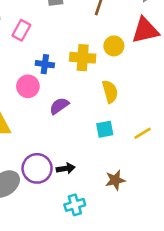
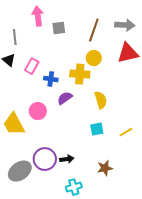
pink rectangle: (21, 30) -> (32, 66), moved
yellow circle: (114, 46) -> (94, 58), moved
pink circle: (28, 86) -> (38, 111), moved
purple semicircle: (59, 106) -> (65, 98), moved

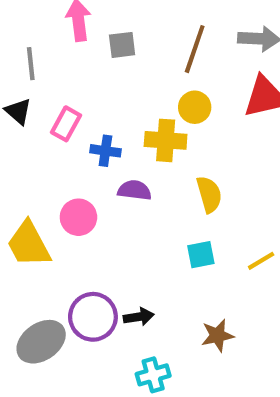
purple semicircle: (65, 98) -> (134, 190), turned 42

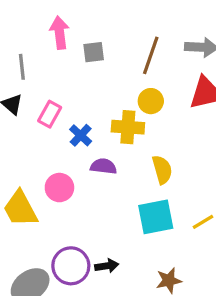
blue cross: (105, 151) -> (81, 135), turned 35
cyan square: (201, 255) -> (156, 217), size x1.6

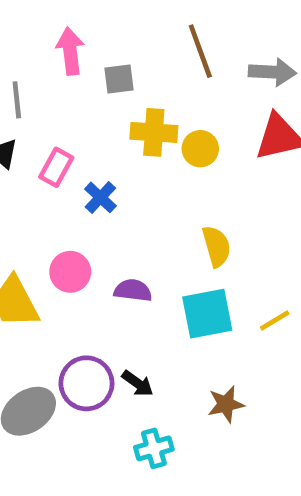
brown line: (151, 55) -> (200, 51), moved, turned -39
yellow cross: (128, 127) -> (154, 132), moved
purple semicircle: (103, 166) -> (133, 290), moved
black arrow: (107, 266) -> (138, 383), turned 45

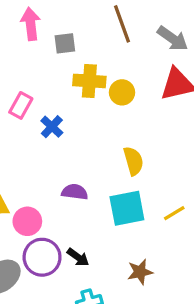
gray arrow: (272, 72) -> (173, 39), turned 32
pink circle: (70, 272) -> (27, 221), moved

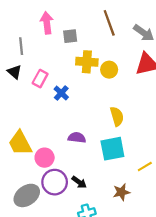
yellow line: (174, 213) -> (145, 167), moved

